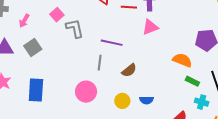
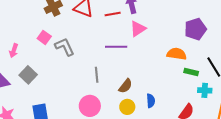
purple line: (112, 43) -> (116, 47), moved
brown semicircle: (129, 70) -> (125, 86), moved
blue semicircle: (147, 100) -> (151, 101), turned -80

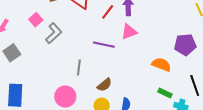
red line: (113, 14) -> (108, 12), turned -56
gray L-shape: (65, 47) -> (54, 33), turned 60
green rectangle: (191, 72) -> (165, 93), moved

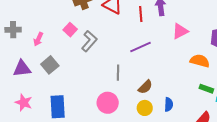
red line: (108, 12) -> (141, 14), turned -35
pink triangle: (129, 32) -> (180, 31), moved
purple line: (104, 45) -> (140, 47), turned -30

